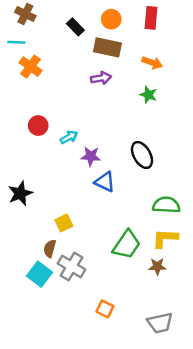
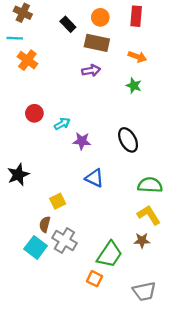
blue triangle: (105, 182) -> (95, 178), moved
yellow L-shape: (165, 238) -> (149, 215), turned 55
green trapezoid: (127, 245) -> (110, 254), moved

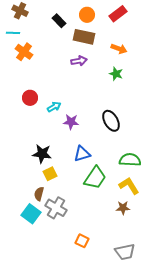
red rectangle: (136, 16) -> (118, 14), turned 48
black star: (18, 175) -> (42, 154), moved, turned 30
blue triangle: (95, 178) -> (82, 154), turned -42
green trapezoid: (110, 254) -> (95, 178), moved

